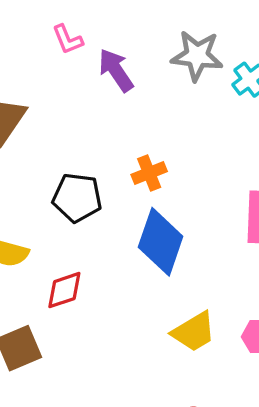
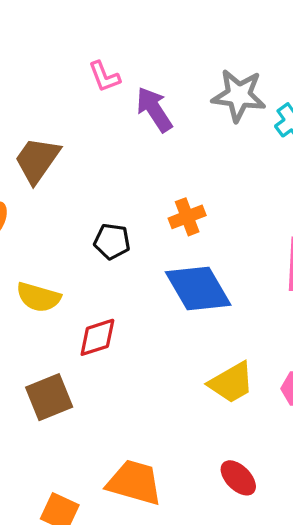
black pentagon: (77, 198) -> (112, 241), size x0.7
blue diamond: (161, 242) -> (198, 288), turned -50

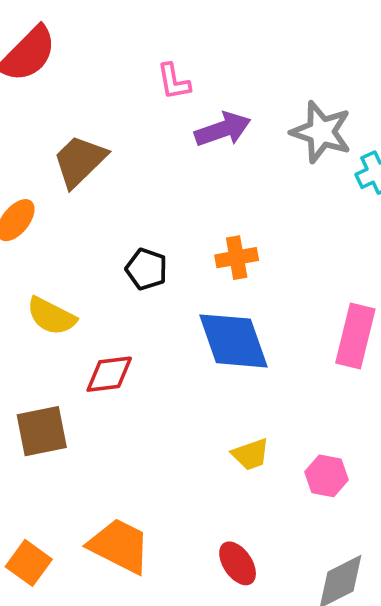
purple arrow: (154, 109) -> (223, 129), turned 93
yellow trapezoid: (231, 383) -> (250, 454), size x0.7

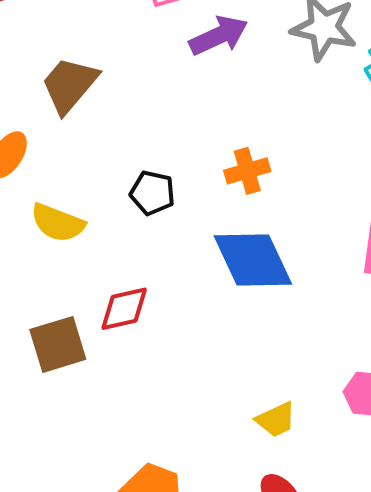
yellow semicircle: (51, 316) -> (58, 223), moved
brown square: (42, 431) -> (58, 344), moved
yellow trapezoid: (250, 454) -> (276, 420), moved

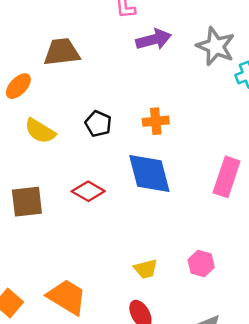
brown trapezoid: (69, 85) -> (62, 52), turned 33
red diamond: (124, 309) -> (88, 191), moved, turned 32

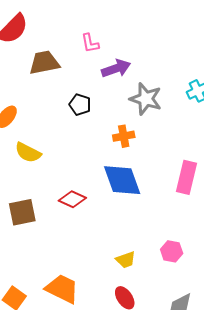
gray star: (216, 46) -> (146, 99), moved
brown trapezoid: (62, 52) -> (44, 63), moved
black pentagon: (98, 124) -> (80, 105), moved

